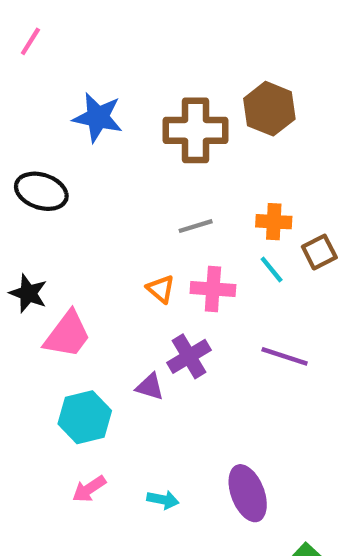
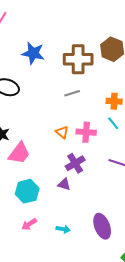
gray line: (196, 226) -> (72, 93), moved
purple triangle: (150, 387) -> (64, 184), moved

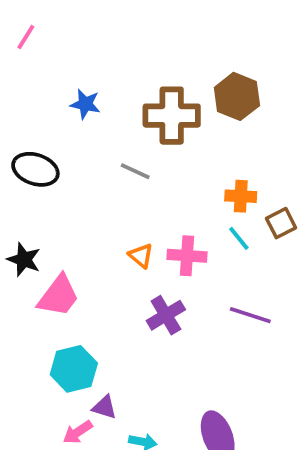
blue star: (33, 53) -> (85, 104), size x0.7
gray line: (72, 93) -> (135, 171), moved, turned 42
purple triangle: (64, 184) -> (105, 407), moved

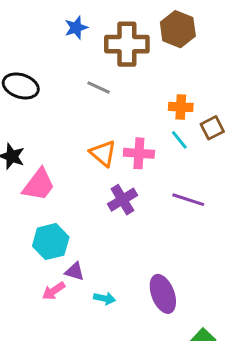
blue star: (85, 104) -> (76, 28), moved, turned -30
orange triangle: (141, 256) -> (103, 153), size x1.4

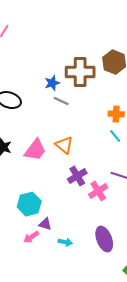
blue star: (76, 28) -> (52, 83), moved
pink cross: (139, 153) -> (98, 191), moved, turned -36
pink trapezoid: (39, 185) -> (35, 150), moved

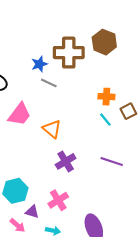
pink trapezoid: (35, 150) -> (19, 114), moved
pink cross: (98, 191) -> (58, 200), moved
pink arrow: (31, 237) -> (17, 225), turned -105

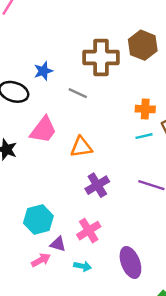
blue star: (39, 64) -> (43, 71), moved
cyan line: (105, 120) -> (144, 136), turned -64
orange triangle: (52, 129) -> (81, 147), turned -48
pink arrow: (17, 225) -> (41, 260), turned -70

